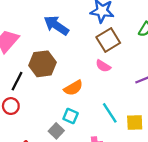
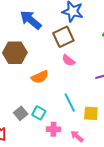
brown square: (108, 40) -> (63, 37), moved
cyan square: (71, 116) -> (39, 113), moved

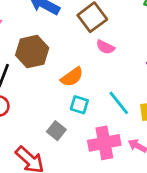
cyan square: (39, 113) -> (79, 105), moved
pink cross: (53, 129) -> (104, 143), size x1.6

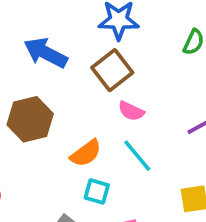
cyan line: (119, 103) -> (137, 156), moved

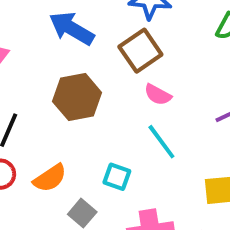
brown hexagon: (30, 119) -> (77, 97), moved
orange semicircle: (86, 153) -> (50, 178), moved

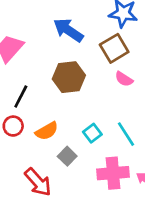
cyan line: (161, 142) -> (126, 134), moved
cyan square: (117, 177) -> (92, 133), turned 30

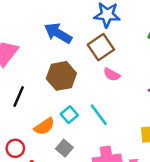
red circle: (13, 126) -> (15, 148), moved
cyan square: (92, 133) -> (69, 115), moved
cyan line: (126, 134) -> (99, 115), moved

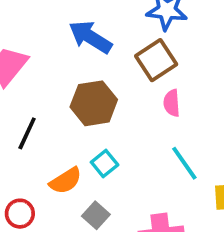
pink semicircle: (112, 75) -> (172, 103), turned 56
cyan line: (99, 115) -> (184, 163), moved

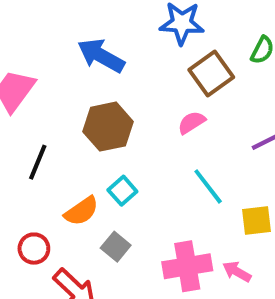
brown square: (156, 60) -> (211, 73), moved
pink semicircle: (172, 103) -> (192, 122), turned 64

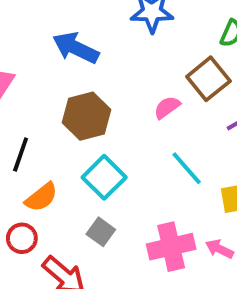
brown square: (211, 73) -> (208, 79), moved
cyan square: (122, 191) -> (104, 177), size x1.5
orange semicircle: (81, 211) -> (41, 197), moved

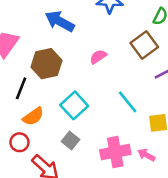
pink semicircle: (167, 107) -> (98, 57), moved
brown hexagon: (86, 116) -> (46, 64), moved

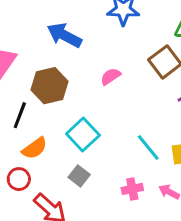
cyan line: (128, 102) -> (148, 147), moved
pink cross: (115, 152) -> (132, 189), size x0.6

